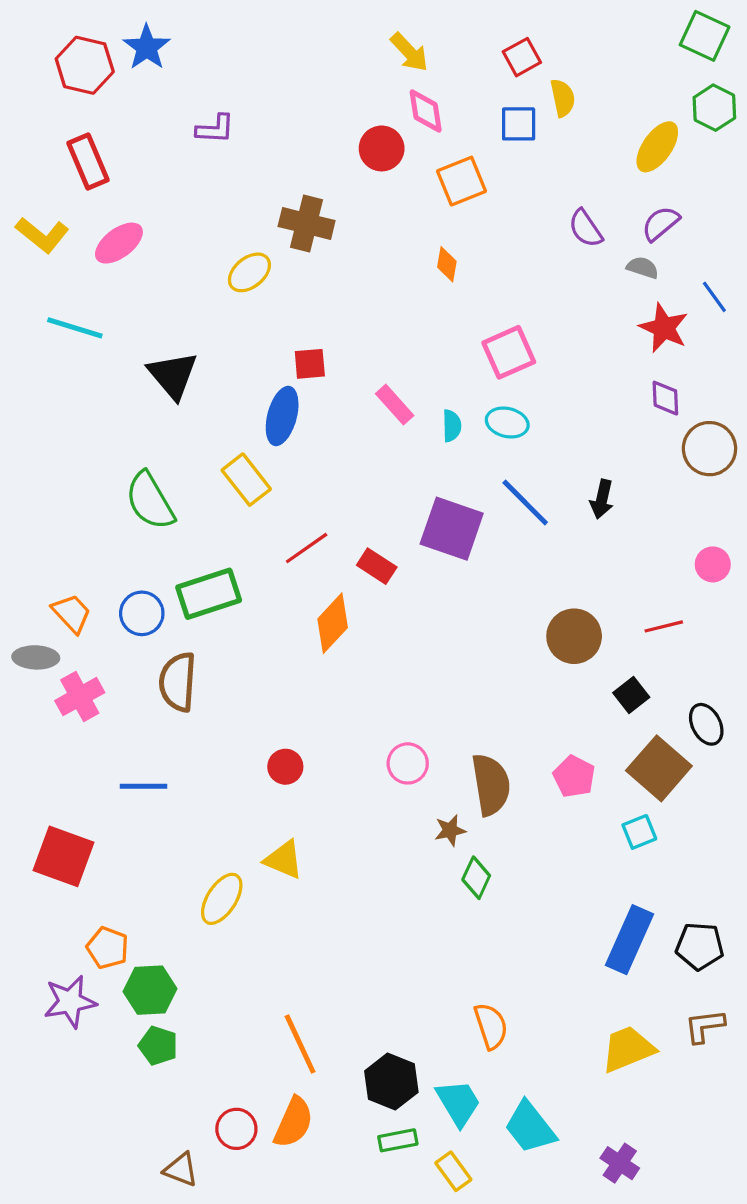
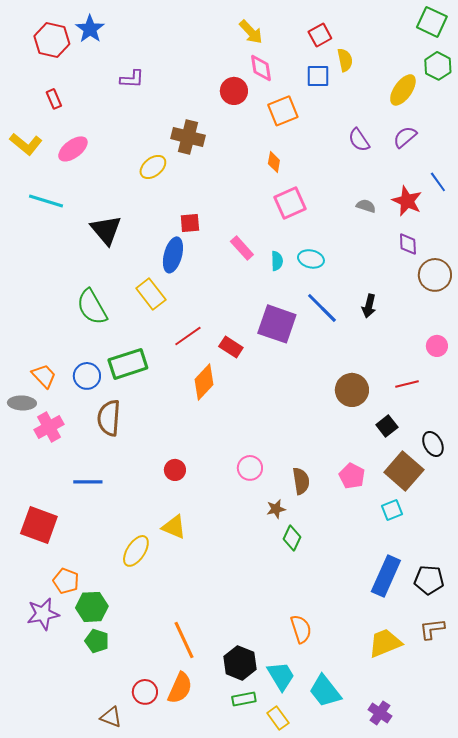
red rectangle: (88, 162) -> (54, 99), size x0.6
gray semicircle: (643, 268) -> (366, 206), moved
pink square: (509, 352) -> (290, 203), moved
brown semicircle: (491, 785) -> (301, 481), size x0.7

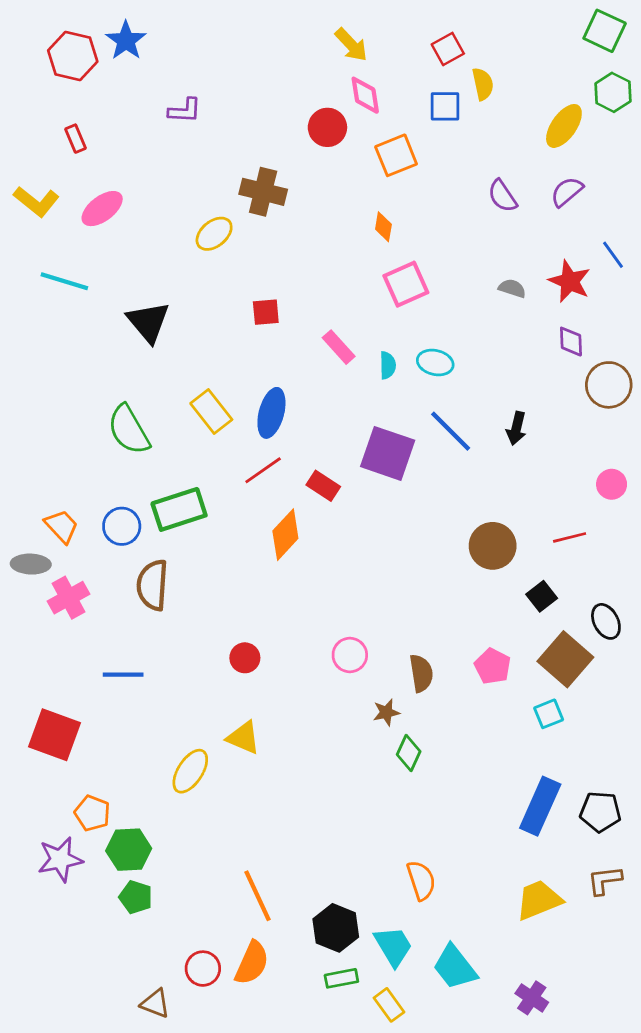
blue ellipse: (173, 255) -> (271, 413), moved

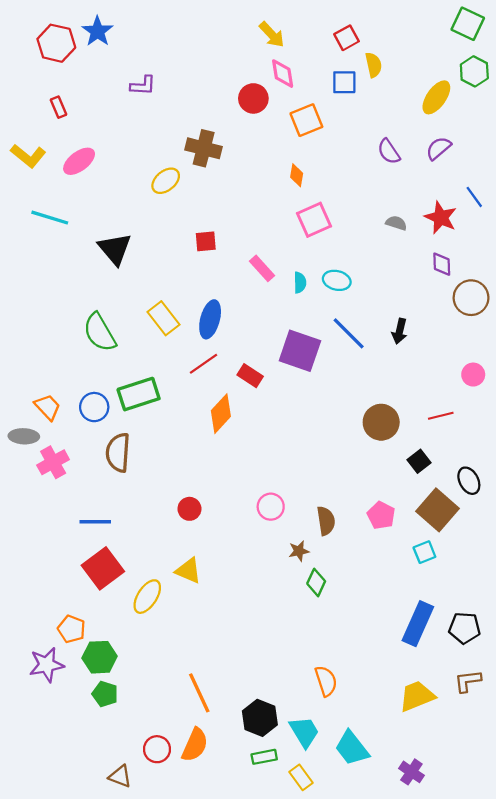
red square: (55, 735) -> (103, 568), moved, turned 33

